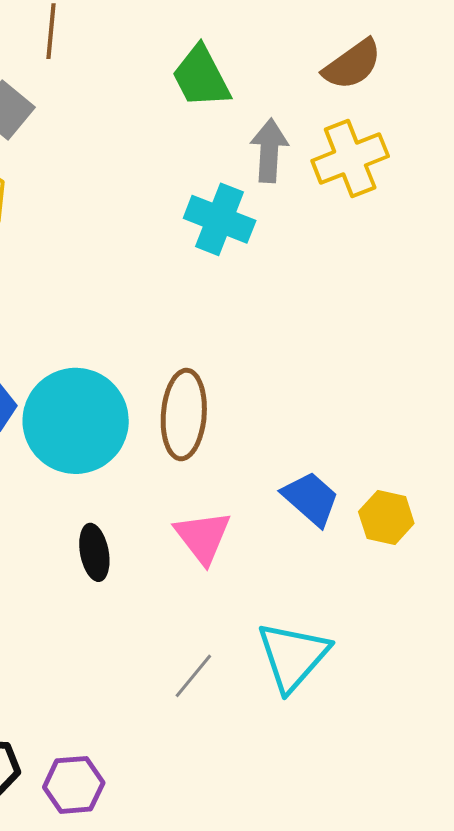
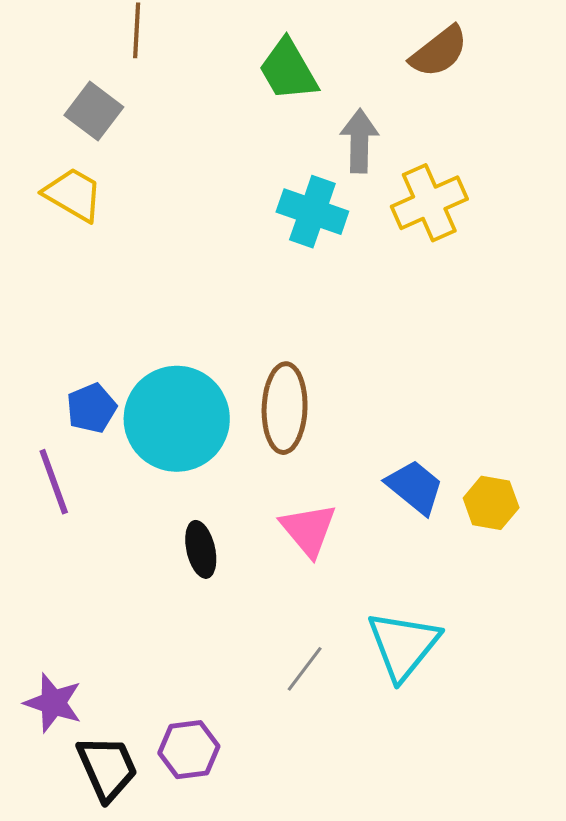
yellow cross: (350, 159) -> (429, 203), moved
purple hexagon: (74, 785) -> (189, 750), moved

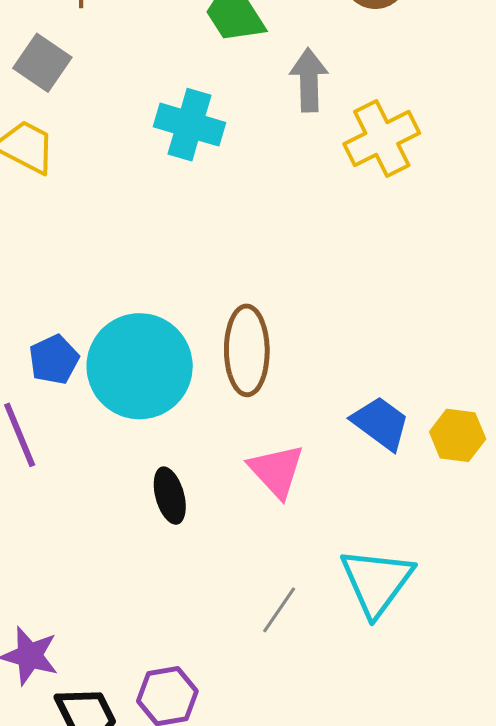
cyan cross: (312, 212) -> (189, 125), moved

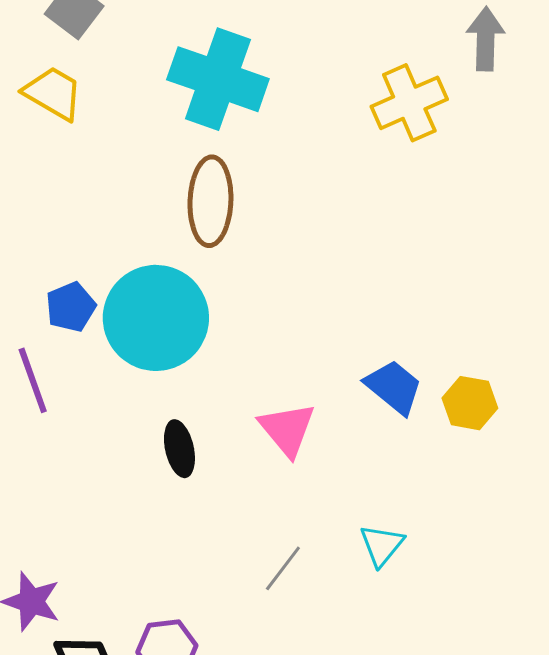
gray arrow: (309, 80) -> (486, 39), moved
cyan cross: (189, 125) -> (218, 79), size x1.4
brown ellipse: (247, 350) -> (210, 201), moved
cyan triangle: (377, 582) -> (382, 545), size x0.6

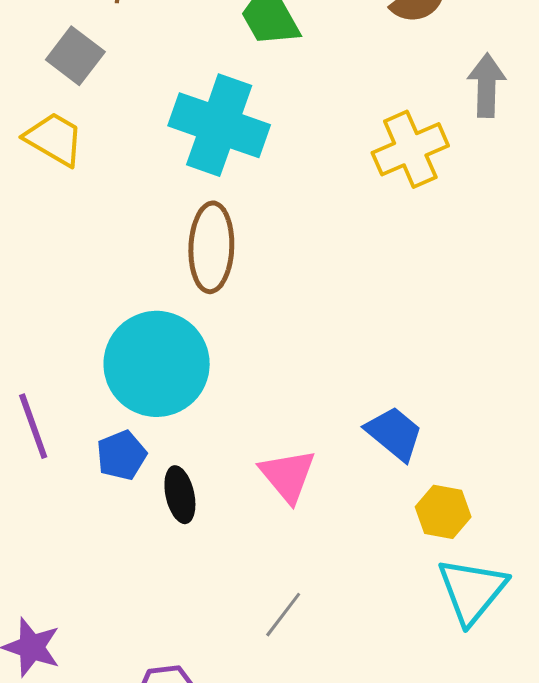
blue pentagon: (71, 307) -> (122, 455), moved
yellow hexagon: (470, 403) -> (443, 512), moved
cyan triangle: (382, 545) -> (472, 591), moved, size x1.6

